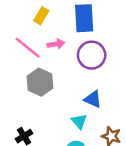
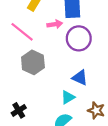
pink arrow: (56, 44) -> (55, 24), moved
cyan triangle: (79, 121) -> (68, 97), turned 40

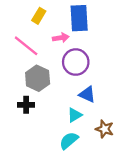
purple circle: (79, 38) -> (76, 62), moved
black cross: (19, 110) -> (26, 105), moved, turned 32

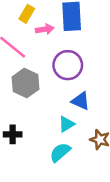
pink arrow: (61, 38) -> (45, 29), moved
black cross: (26, 105) -> (13, 134), moved

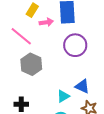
purple circle: (68, 65) -> (75, 45), moved
blue triangle: (81, 101) -> (82, 86), moved

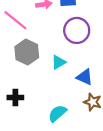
cyan triangle: (63, 96) -> (59, 62), moved

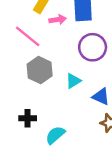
cyan semicircle: (57, 113) -> (55, 135), moved

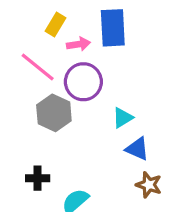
purple circle: (93, 47) -> (83, 82), moved
cyan triangle: (73, 81) -> (123, 118), moved

